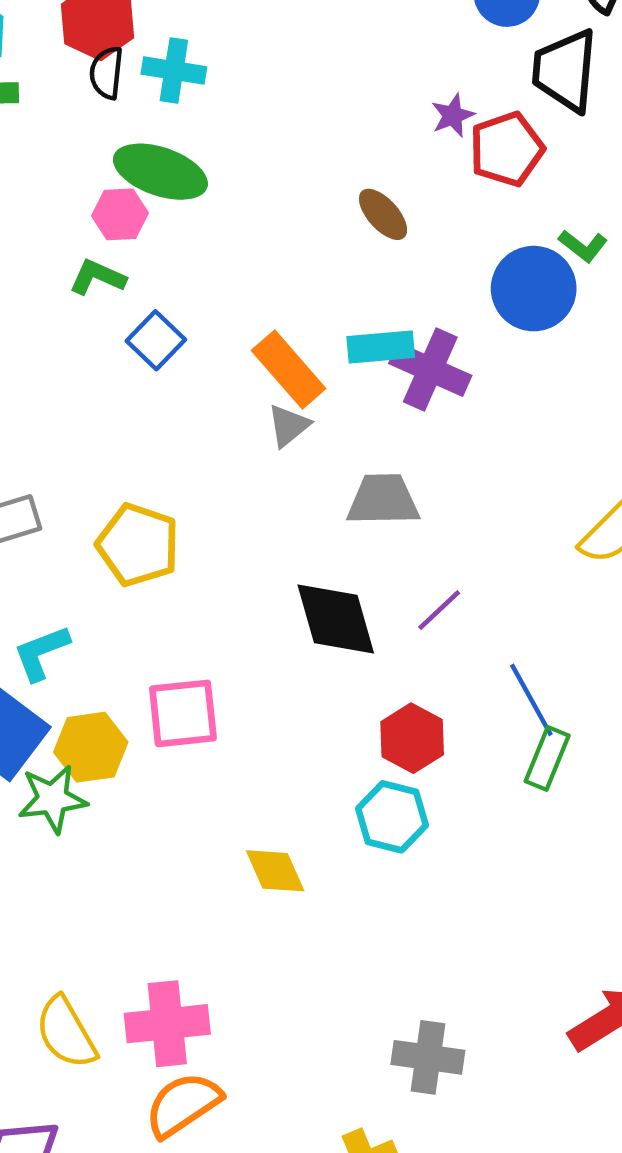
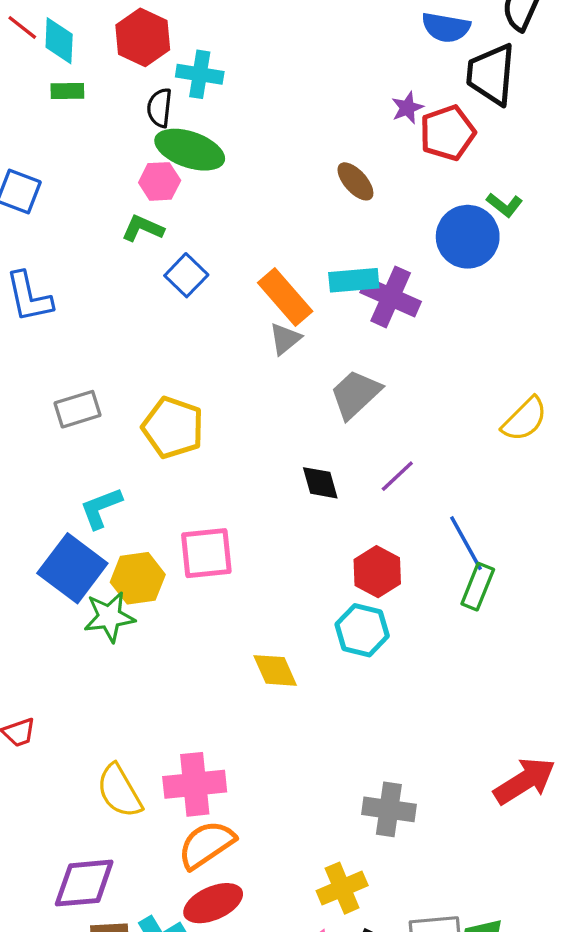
black semicircle: (106, 73) -> (160, 108), moved
gray trapezoid: (383, 500) -> (355, 394), turned -42
black diamond: (336, 619) -> (320, 483), size x0.6

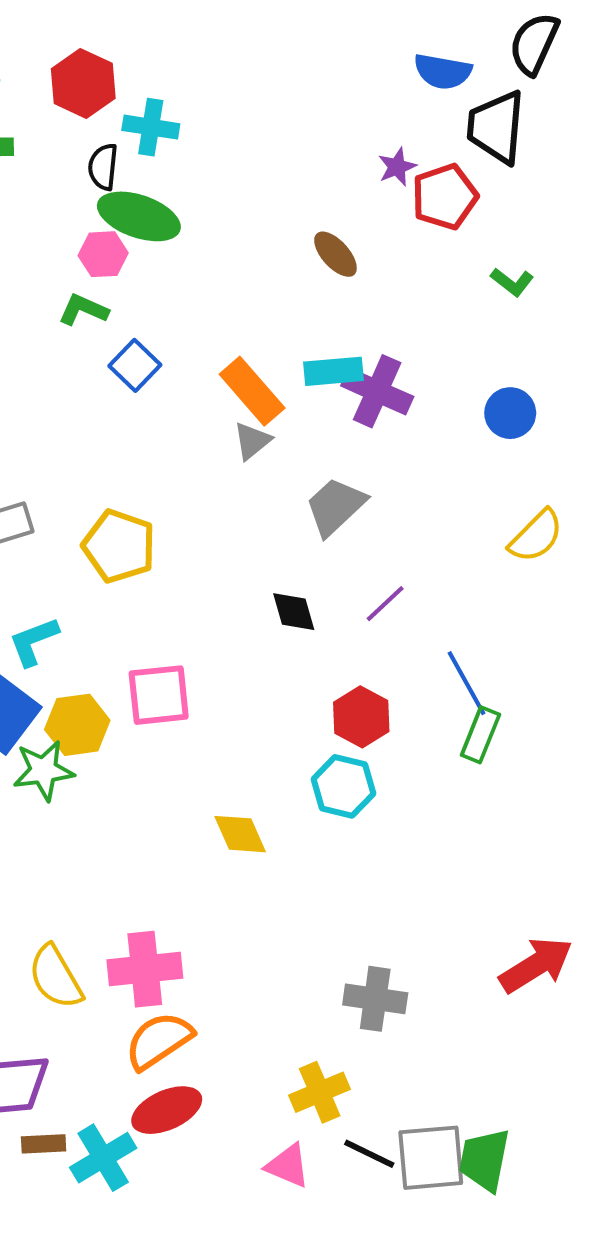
blue circle: (468, 237) -> (510, 413), moved, size x0.7

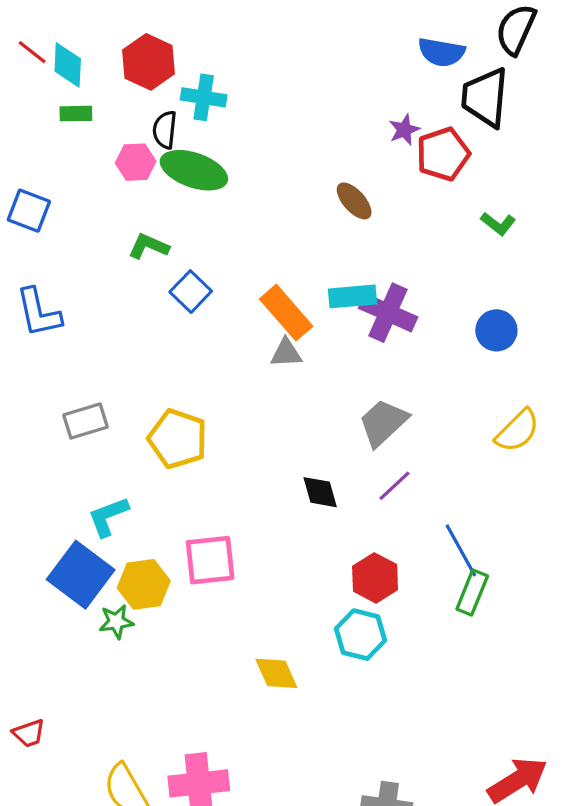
pink hexagon: (103, 254) -> (136, 162), moved
gray triangle: (252, 441) -> (286, 353), turned 36
gray trapezoid: (335, 506) -> (383, 423), moved
green star: (44, 770) -> (116, 622), size x0.7

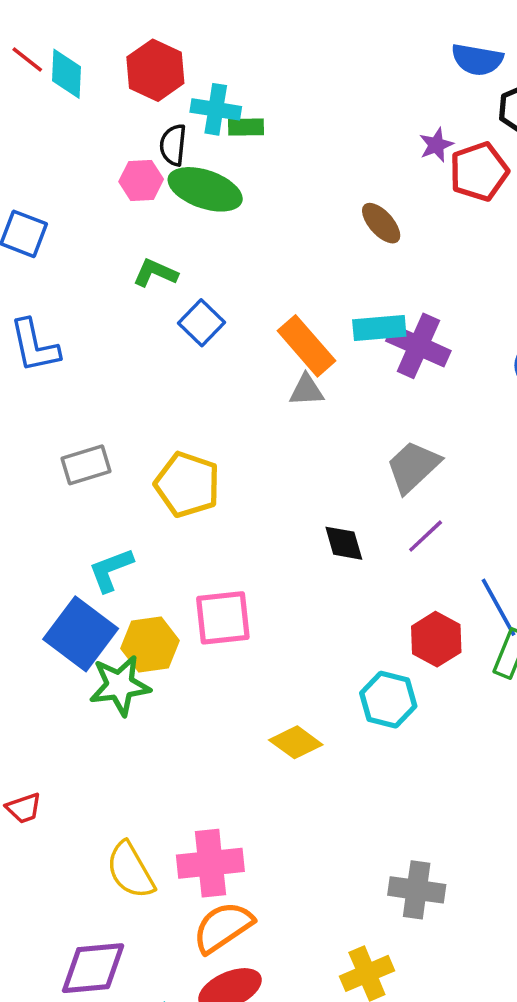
green rectangle: (76, 114) -> (246, 127), moved
red hexagon: (375, 578) -> (436, 639), moved
green star: (116, 622) -> (120, 685), size x1.6
yellow diamond: (276, 673) -> (296, 742), turned -30

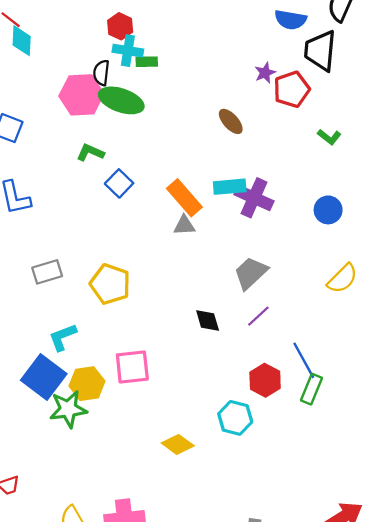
red hexagon: (155, 70) -> (120, 26), moved, size x0.7
cyan diamond: (66, 74) -> (22, 41), moved
pink hexagon: (141, 180) -> (81, 95), size x1.6

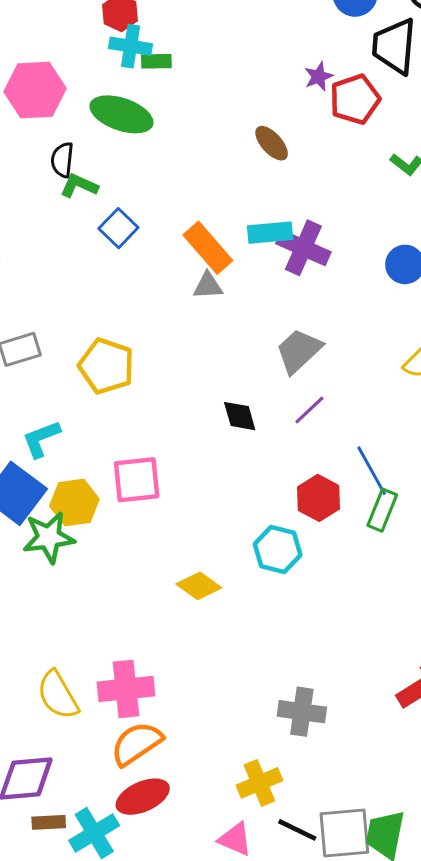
black semicircle: (101, 73) -> (62, 160), moved
pink hexagon: (81, 95) -> (35, 90), moved

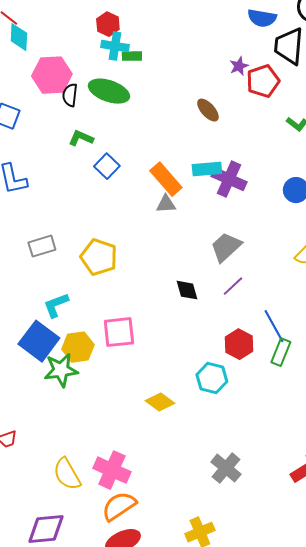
black semicircle: (62, 160) -> (70, 95), moved
pink cross: (126, 689) -> (112, 470), turned 30
gray cross: (302, 712) -> (226, 468), moved, turned 32

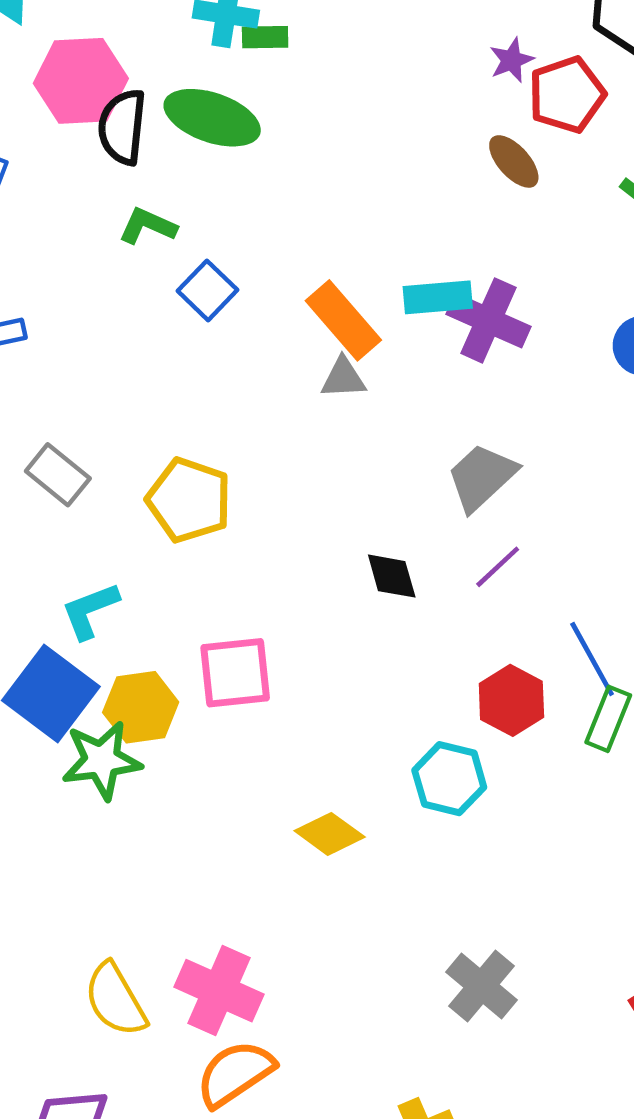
black semicircle: (70, 95) -> (122, 127), size x1.4
brown ellipse: (208, 110) -> (514, 161), moved
gray rectangle: (42, 246) -> (58, 475), turned 56

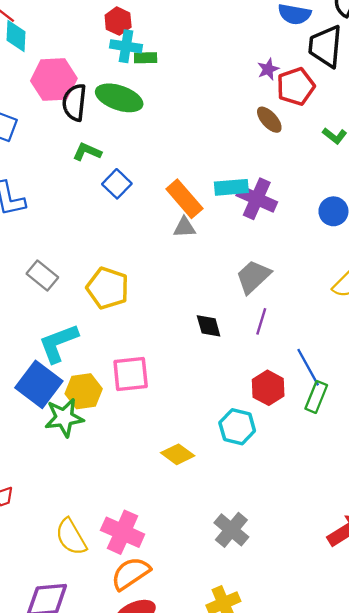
purple line: (498, 567) -> (261, 321), turned -30
cyan L-shape: (90, 611) -> (58, 343), size x1.4
gray cross: (482, 986) -> (231, 530), moved

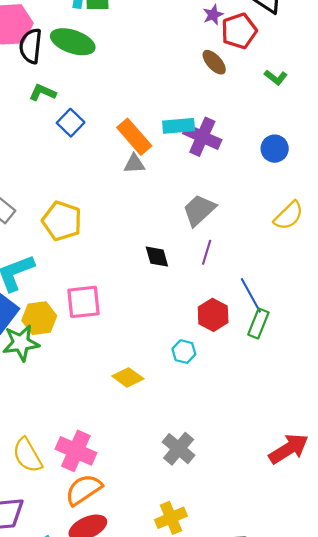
cyan hexagon: (237, 427) -> (184, 352), size x0.7

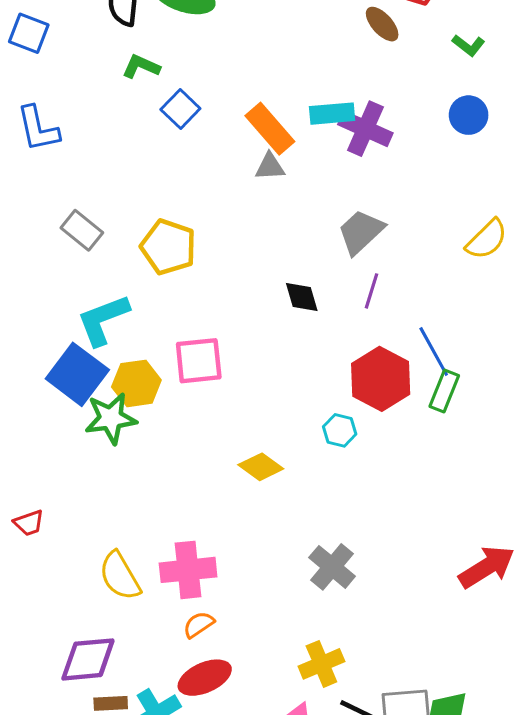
blue circle: (275, 149) -> (469, 115), moved
red hexagon: (213, 315) -> (381, 379), size x1.4
pink cross: (76, 451) -> (188, 570), turned -30
orange semicircle: (84, 490) -> (199, 625), size x0.6

